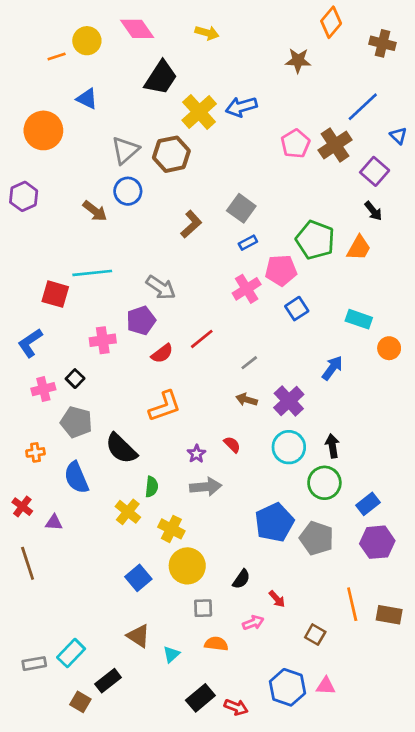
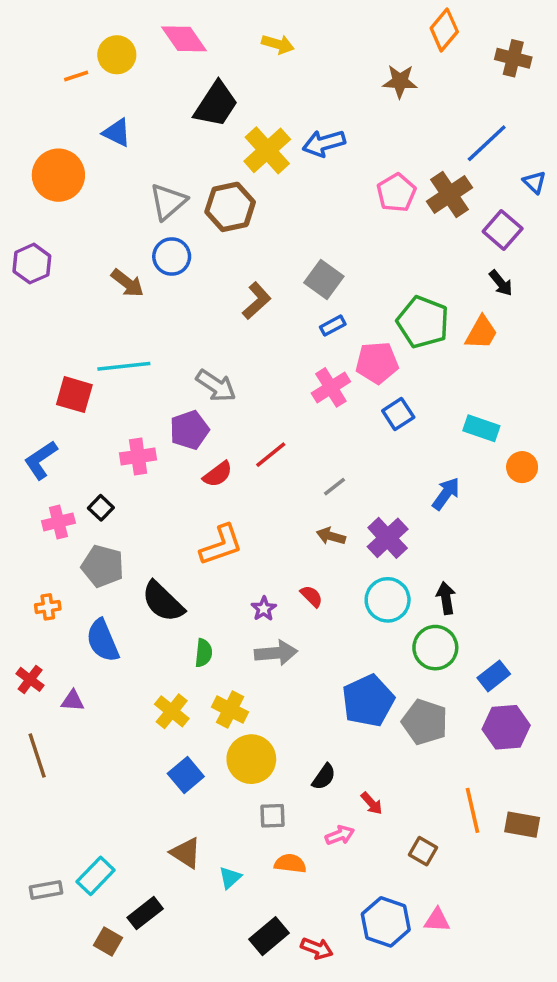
yellow cross: (128, 512) -> (172, 711), moved

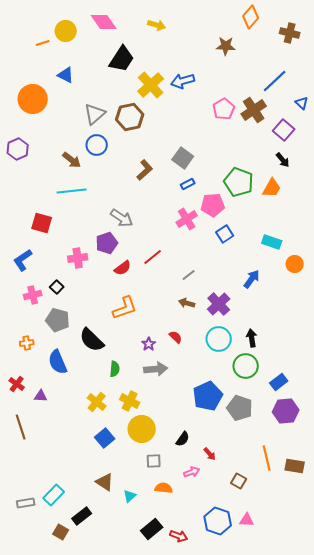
cyan line: (124, 366) -> (72, 191), moved

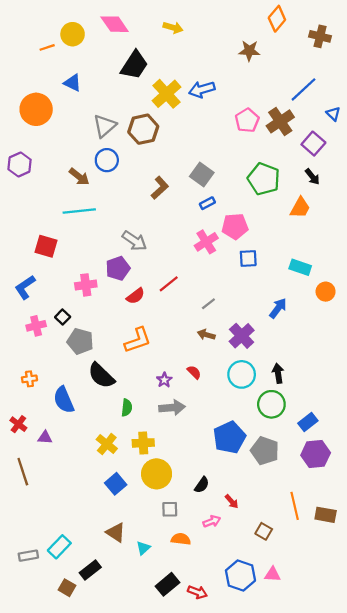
green pentagon: (239, 182) -> (264, 179), moved
blue square: (225, 234) -> (248, 258), turned 30
gray pentagon: (58, 320) -> (80, 341), moved
yellow cross: (130, 401) -> (143, 443), turned -30

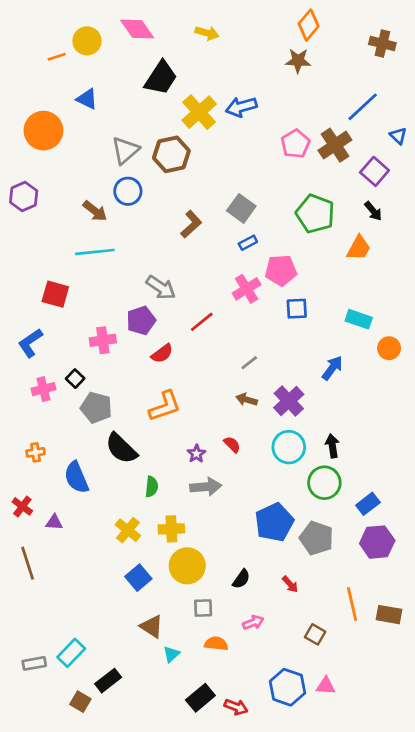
orange diamond: (277, 19) -> (309, 25), moved
red line: (169, 284) -> (202, 322), moved
red arrow: (232, 501) -> (290, 584), moved
brown triangle: (116, 532) -> (152, 626), moved

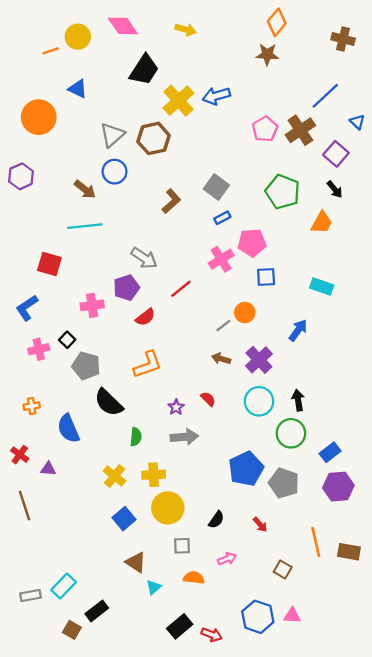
orange circle: (389, 348) -> (245, 313), moved

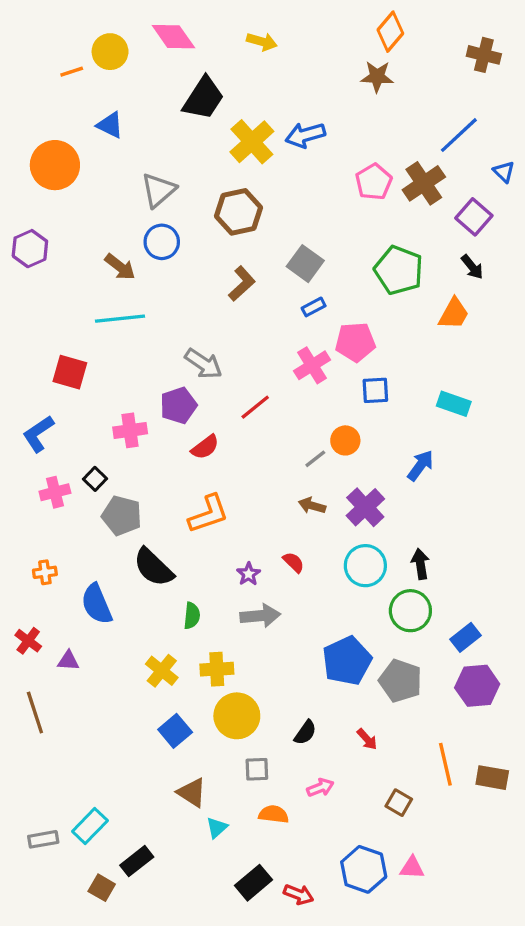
brown hexagon: (154, 138) -> (239, 212), moved

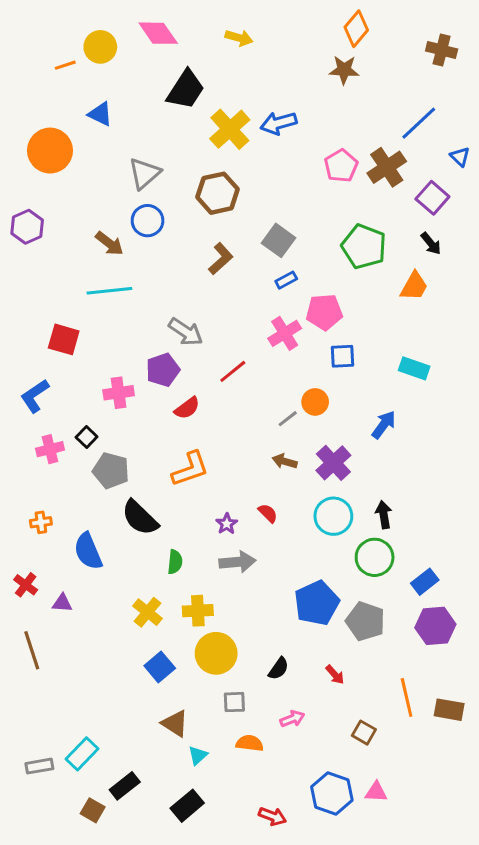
black rectangle: (254, 883) -> (187, 806), moved

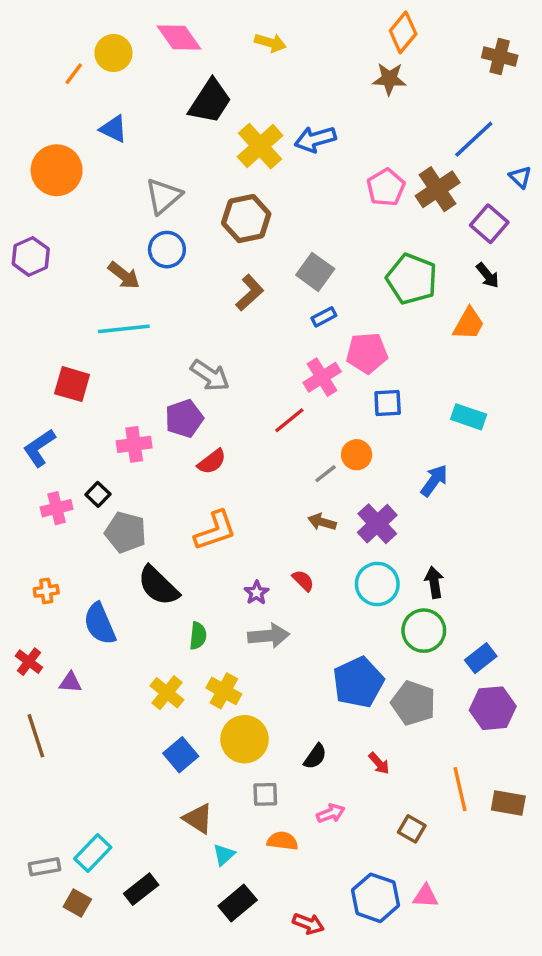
orange line: (65, 65) -> (74, 74), turned -35
red line: (233, 371) -> (289, 420), moved
yellow cross: (198, 611) -> (224, 691), turned 32
black rectangle: (187, 806) -> (238, 903), moved
brown square: (93, 810) -> (77, 903), moved

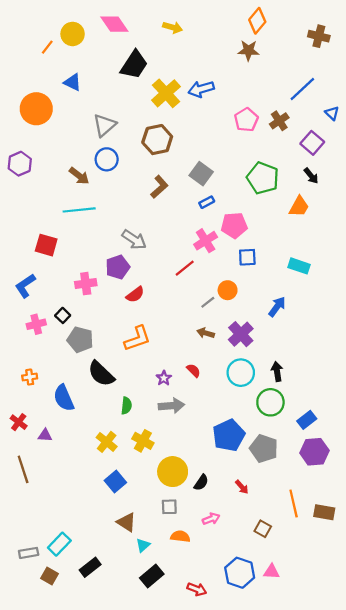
brown cross: (438, 189) -> (279, 121), size x0.7
yellow circle: (245, 739) -> (173, 472), moved

